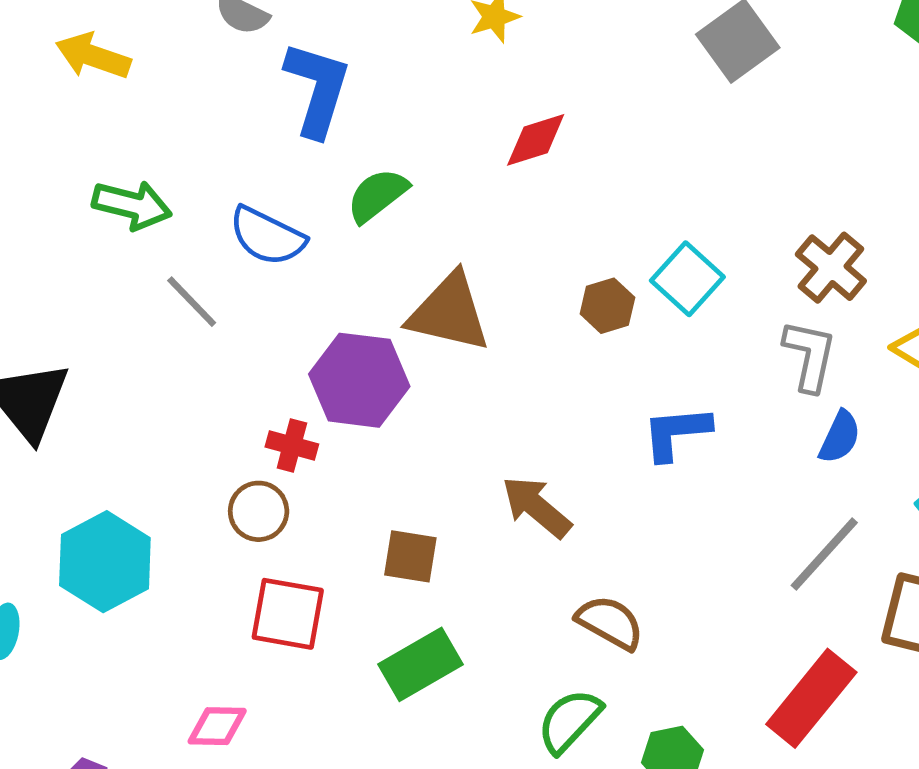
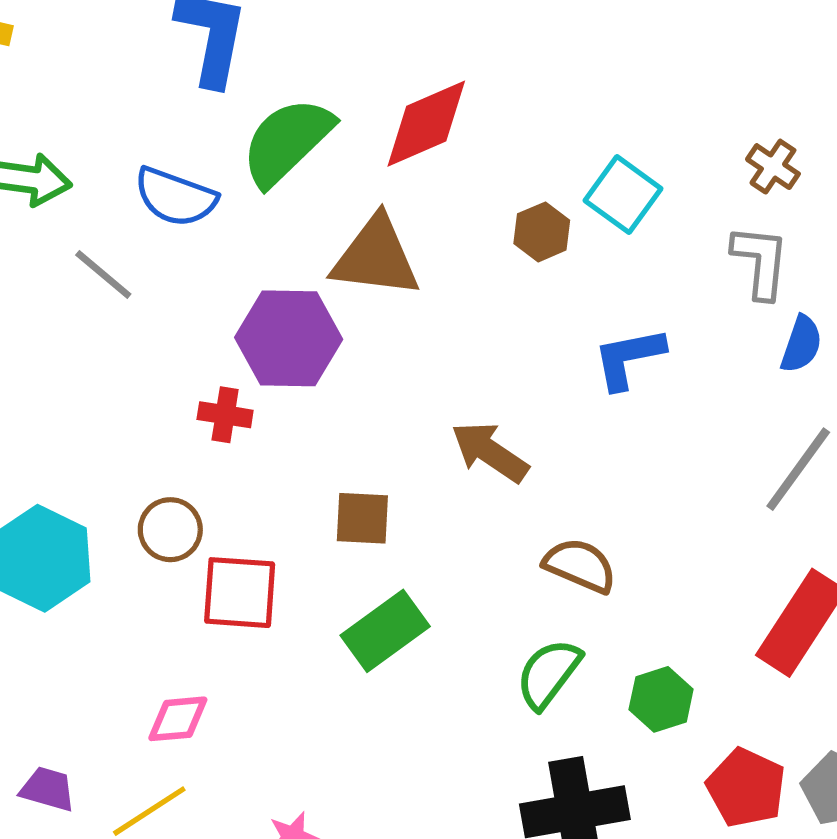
red diamond: (536, 140) -> (426, 124), moved, size x1.4
green semicircle: (377, 195) -> (287, 141), size x1.5
brown cross: (831, 268) -> (773, 167), size x0.7
brown circle: (259, 511) -> (170, 530), moved

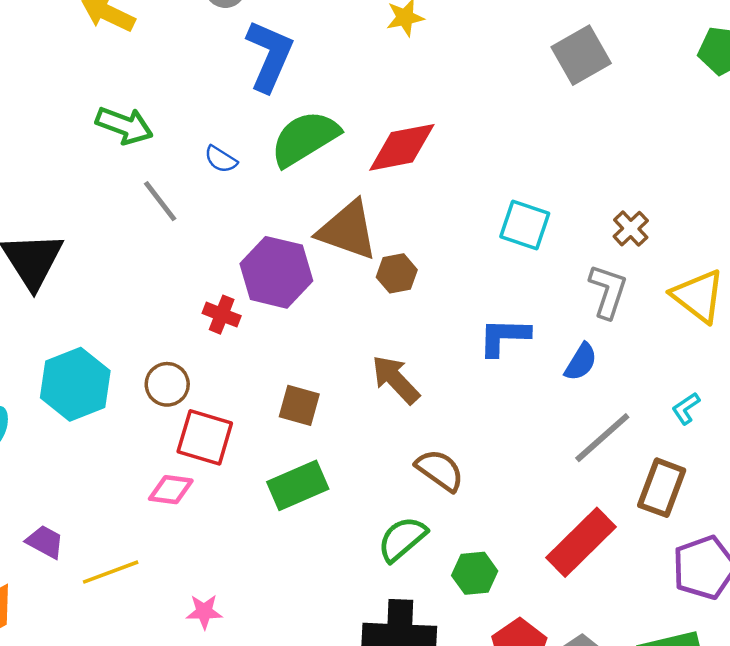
cyan square: (623, 195) -> (525, 225), turned -30
blue semicircle: (175, 197) -> (221, 159), size x0.6
brown hexagon: (542, 232) -> (397, 273), moved
blue semicircle: (801, 344) -> (581, 362), moved
pink diamond: (178, 719) -> (171, 490), moved

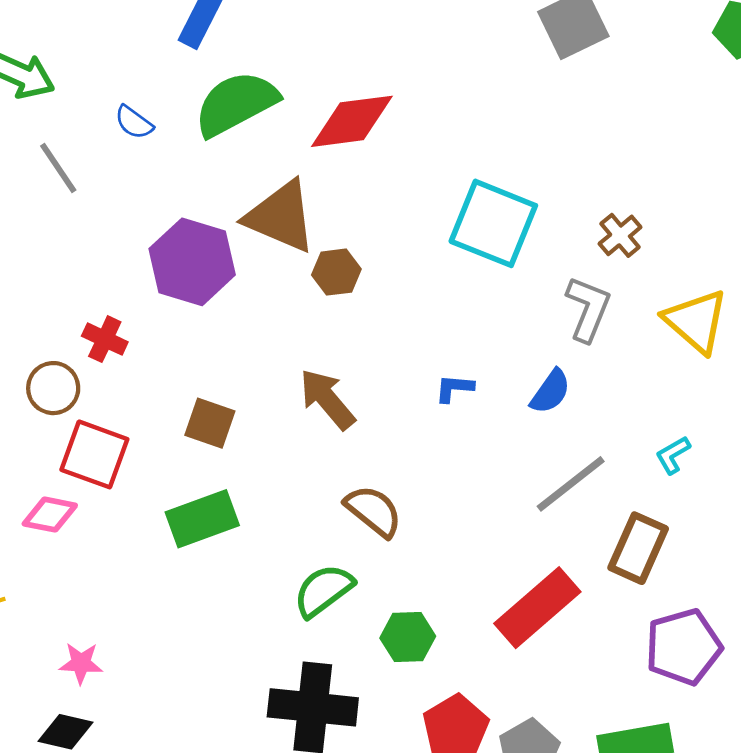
cyan square: (525, 225) -> (493, 223), size x1.4
red cross: (222, 315) -> (105, 339), moved
blue L-shape: (504, 337) -> (454, 388), moved, size x0.6

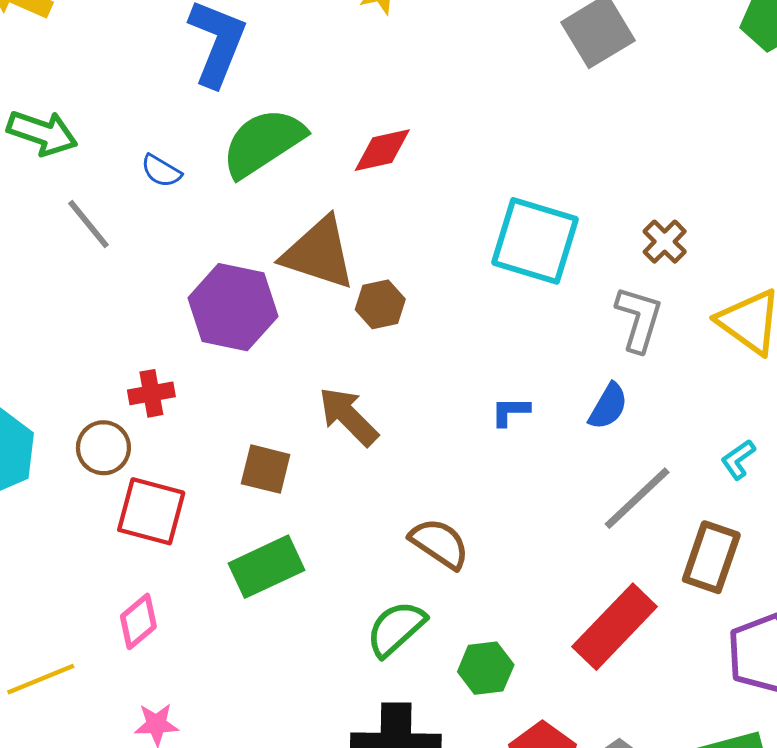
red diamond: (352, 121) -> (382, 150), size x0.7
red cross: (105, 339) -> (151, 393), turned -30
brown arrow: (327, 399) -> (348, 416), moved
pink diamond: (50, 515) -> (138, 621), moved, turned -46

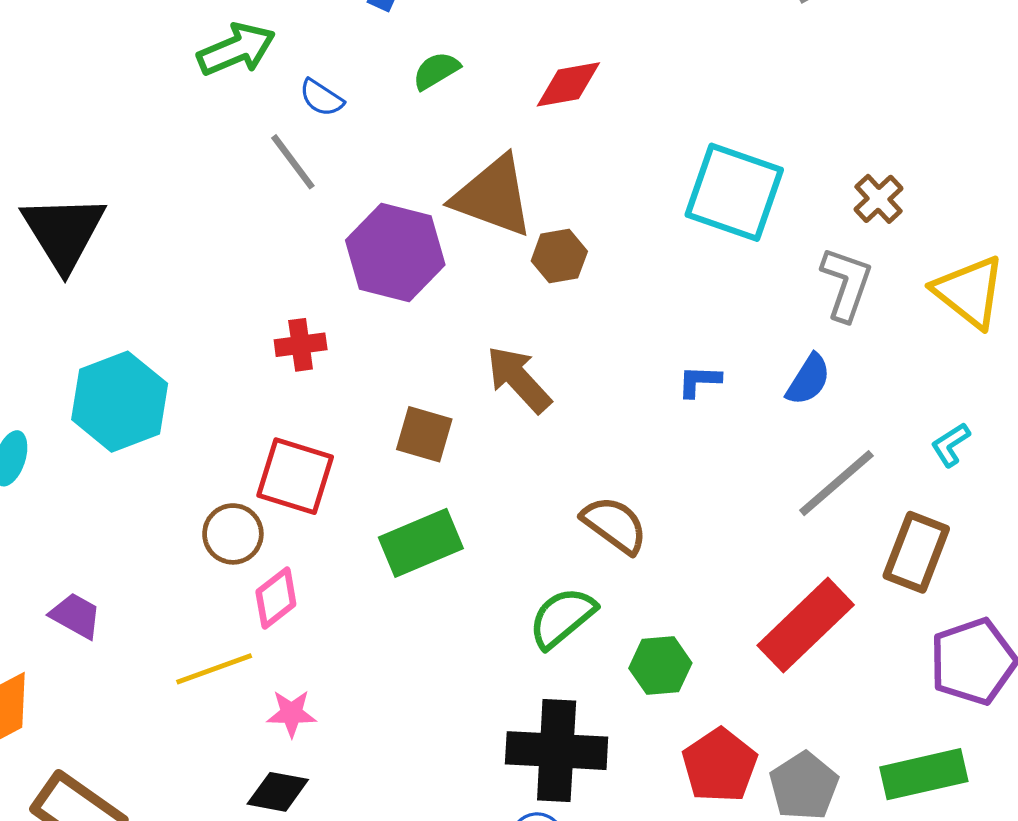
green arrow: (42, 133) -> (236, 49), moved, turned -44
green semicircle: (263, 143) -> (436, 71), size x0.5
gray line: (89, 224) -> (293, 162), moved
brown circle: (103, 448) -> (233, 534), moved
yellow line: (41, 679) -> (214, 669), moved

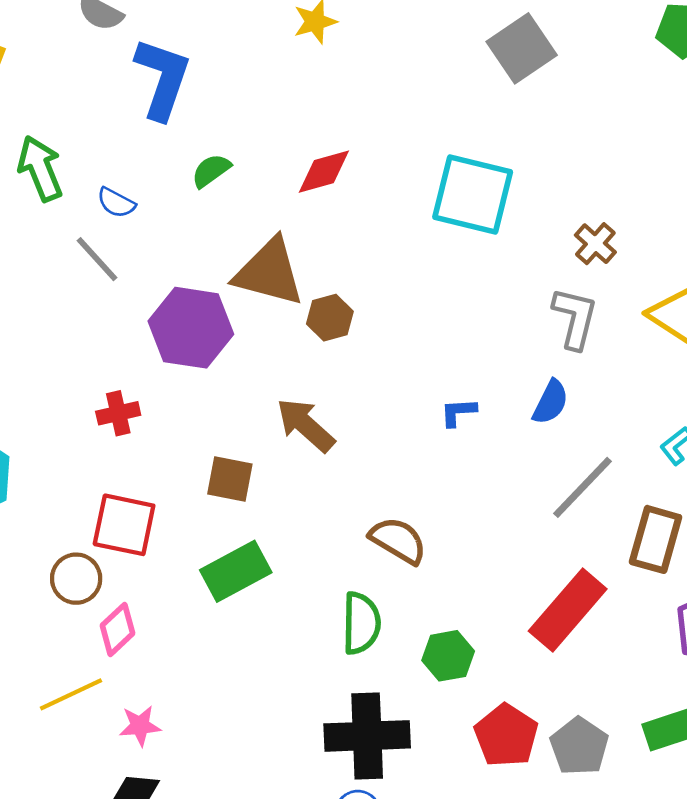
green arrow: (236, 49) -> (40, 168), turned -84
cyan square: (734, 192) -> (473, 195), moved
green semicircle: (562, 618) -> (361, 623), turned 136

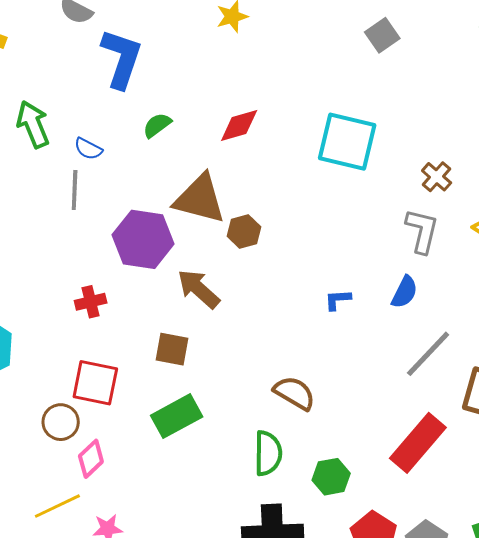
gray square: (522, 48) -> (382, 35), size x0.7
gray line: (97, 259) -> (75, 190), turned 45
brown arrow: (305, 425) -> (198, 289), moved

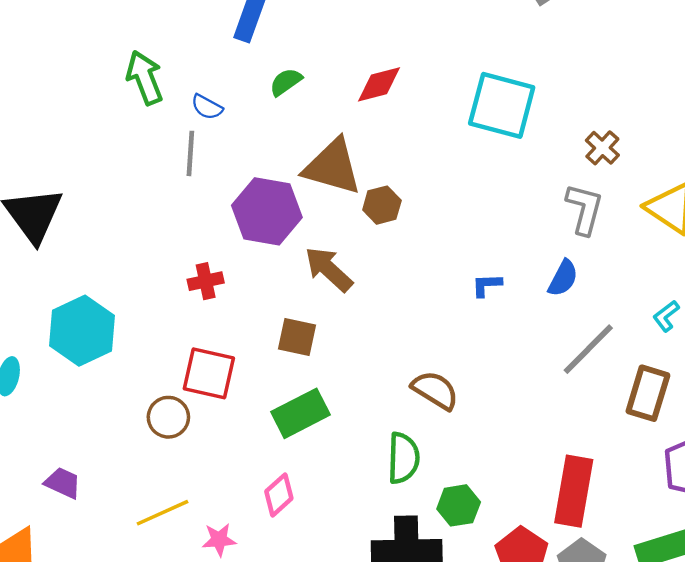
red rectangle: (418, 443) -> (574, 491), moved, turned -32
pink diamond: (91, 459) -> (279, 495), moved
green hexagon: (331, 477) -> (459, 505), moved

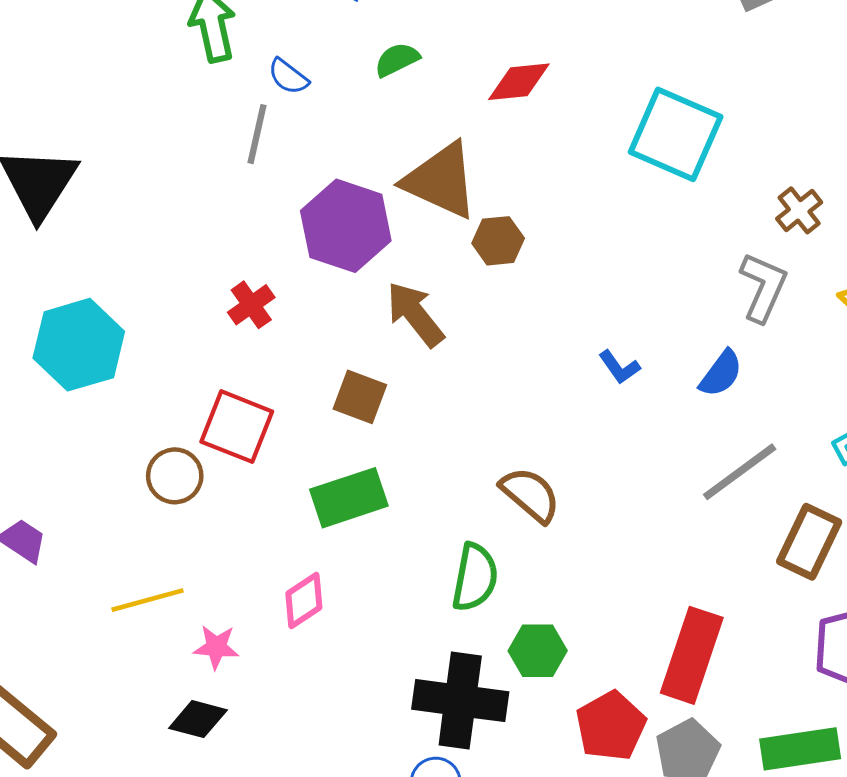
red cross: (206, 281) -> (251, 305), turned -32
blue L-shape: (487, 285) -> (619, 367), turned -132

